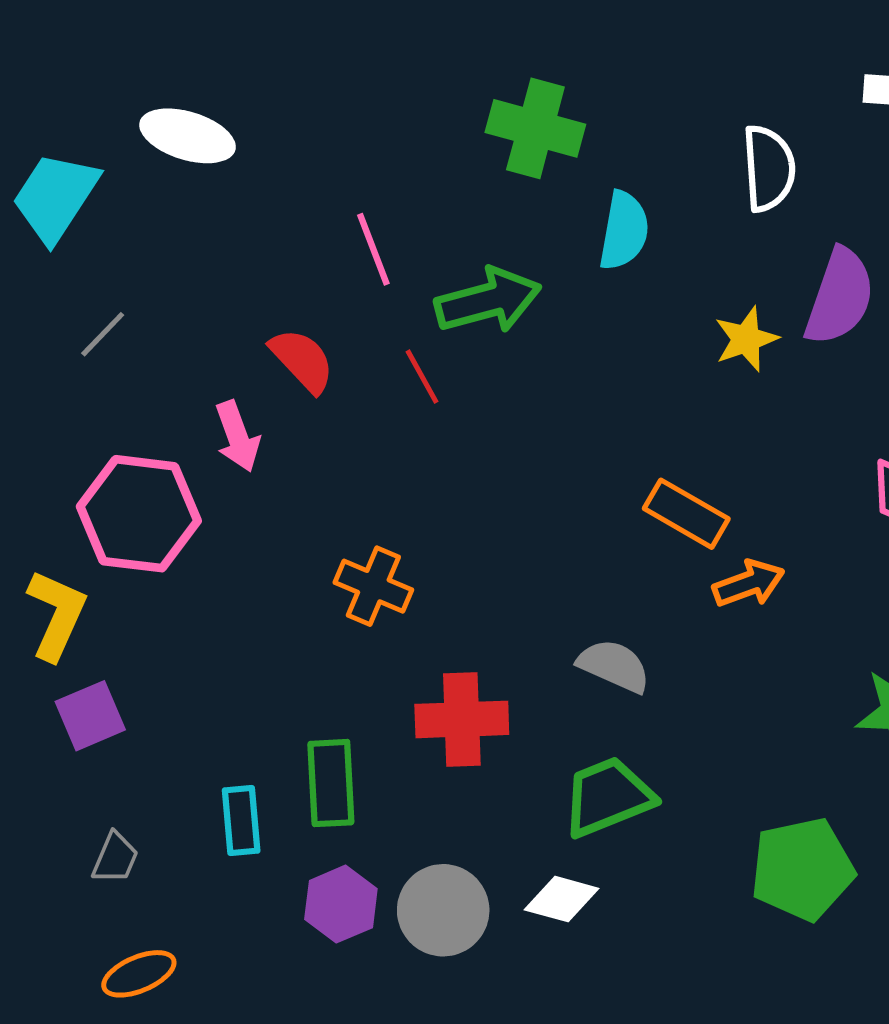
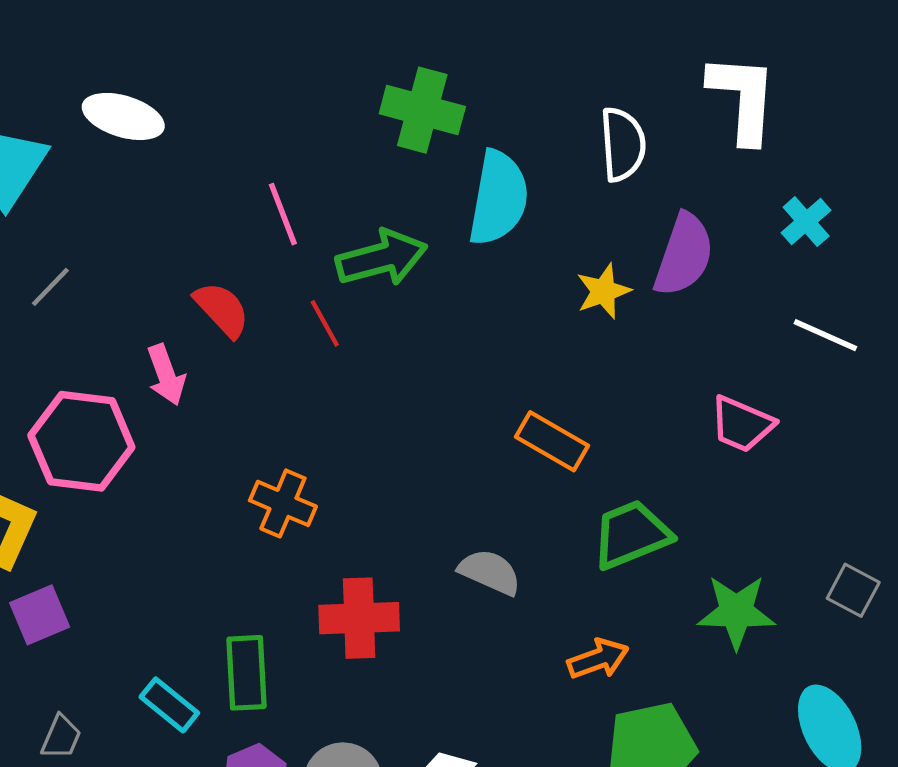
cyan semicircle: (624, 231) -> (498, 198), size x1.4
orange arrow: (749, 584) -> (598, 659), moved
green trapezoid: (608, 797) -> (631, 535), moved
cyan rectangle: (241, 820) -> (169, 705), turned -46

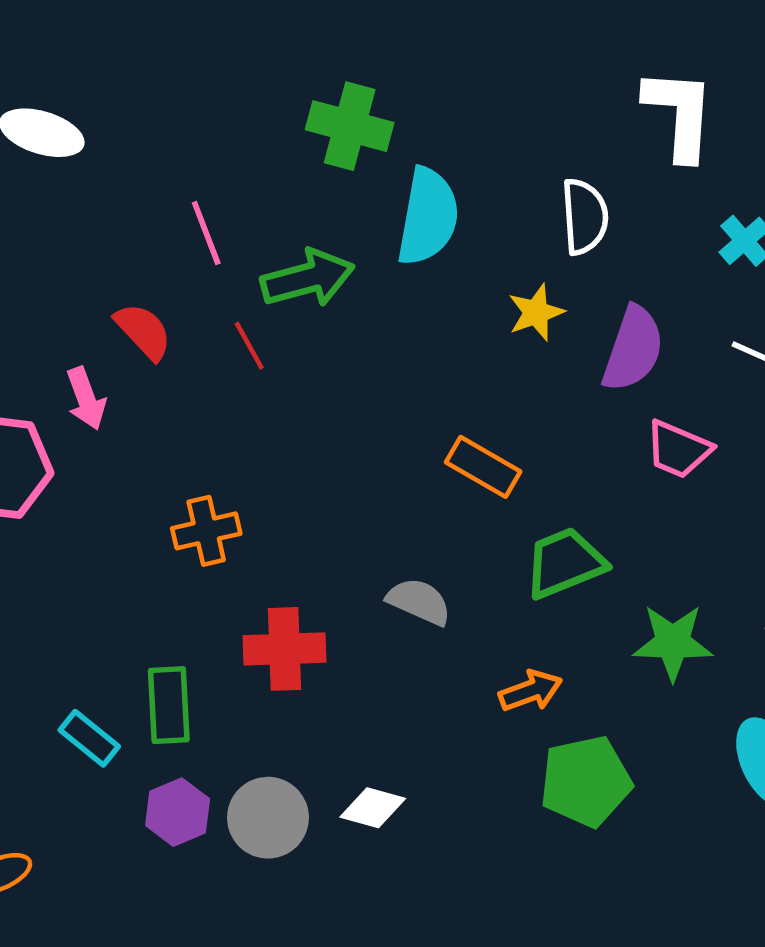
white semicircle: (623, 144) -> (585, 217), moved
purple semicircle: (684, 255) -> (633, 349), moved
orange cross: (283, 503) -> (206, 531), turned -36

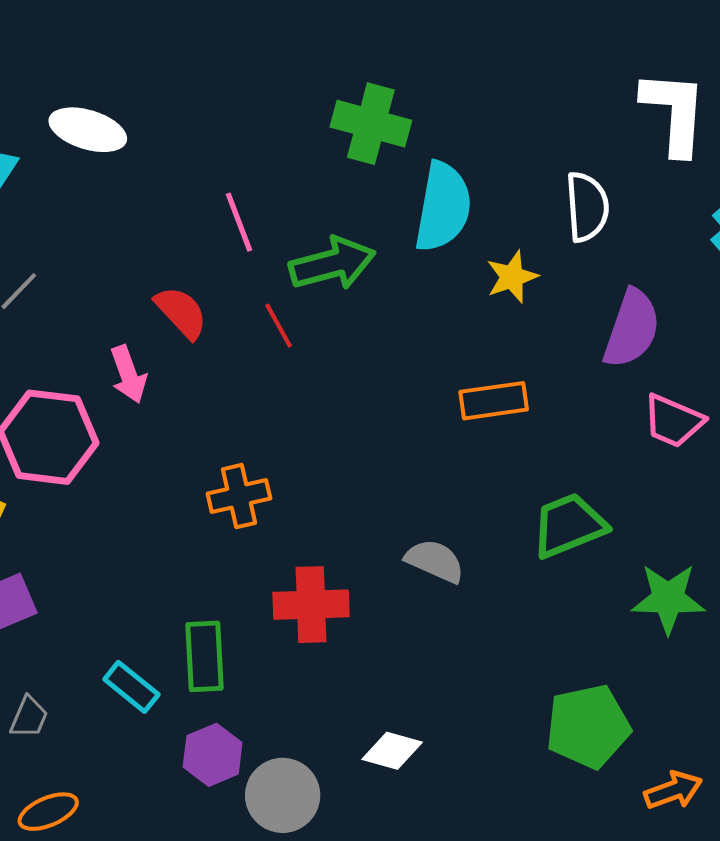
yellow star: (536, 312) -> (512, 277), moved
orange rectangle: (483, 467) -> (494, 401), moved, turned -38
orange arrow: (530, 691) -> (673, 790), moved
gray circle: (268, 818) -> (283, 795), moved

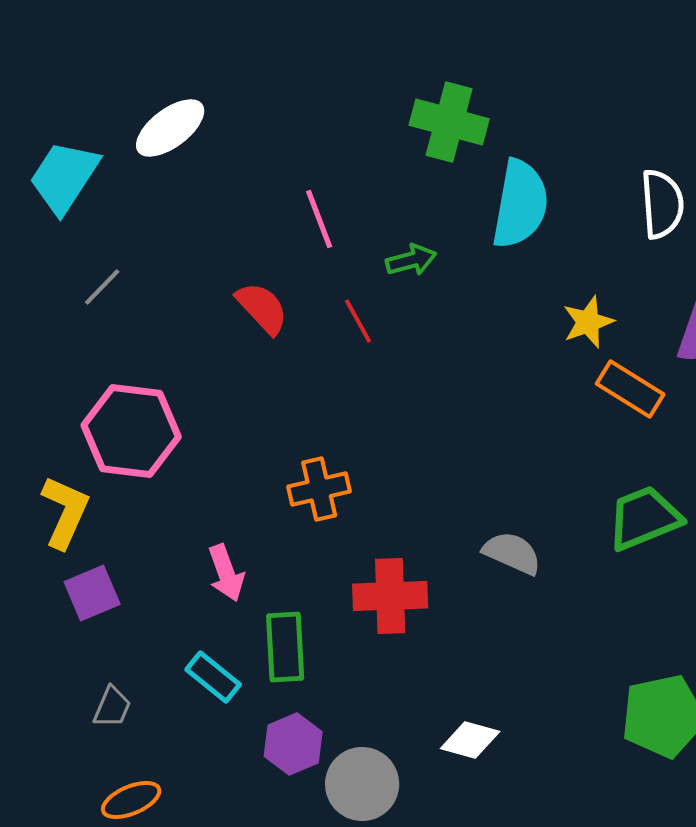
white ellipse: (88, 130) -> (170, 128), turned -54
green arrow: (332, 264) -> (411, 260), size x0.6
yellow star: (512, 277) -> (588, 322), moved
pink arrow: (128, 374) -> (226, 573), moved
orange rectangle: (494, 401) -> (630, 389), moved, turned 40

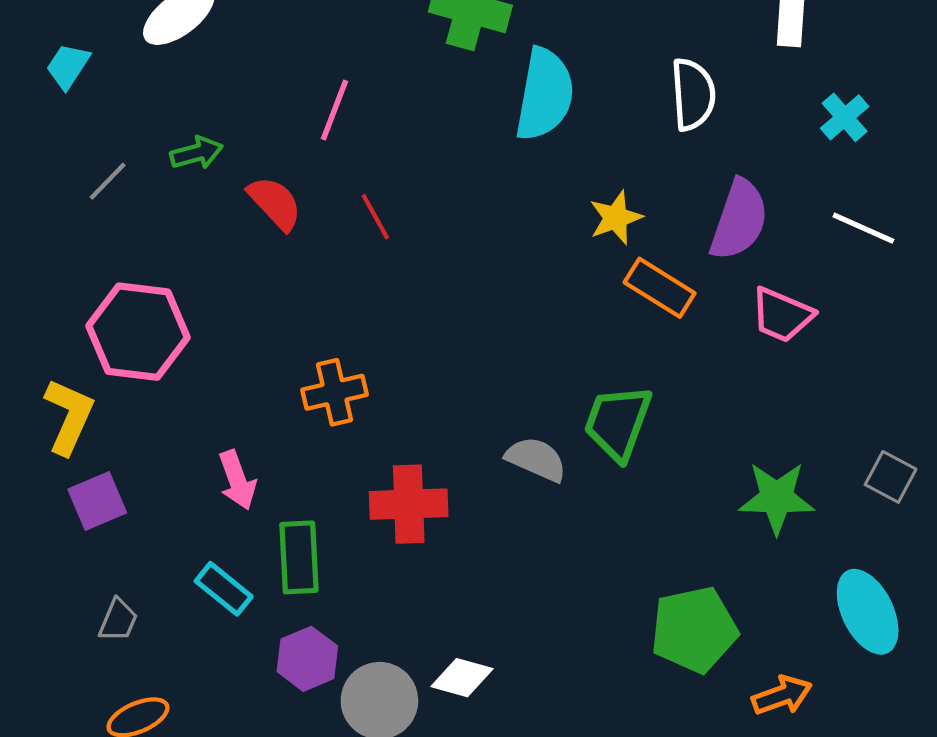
cyan trapezoid: (64, 177) -> (68, 66), size x0.6
pink line: (319, 219) -> (334, 110), turned 42
green arrow: (411, 260) -> (197, 153), moved
green trapezoid: (644, 518) -> (618, 423), moved, turned -48
white diamond: (470, 740) -> (462, 678), moved

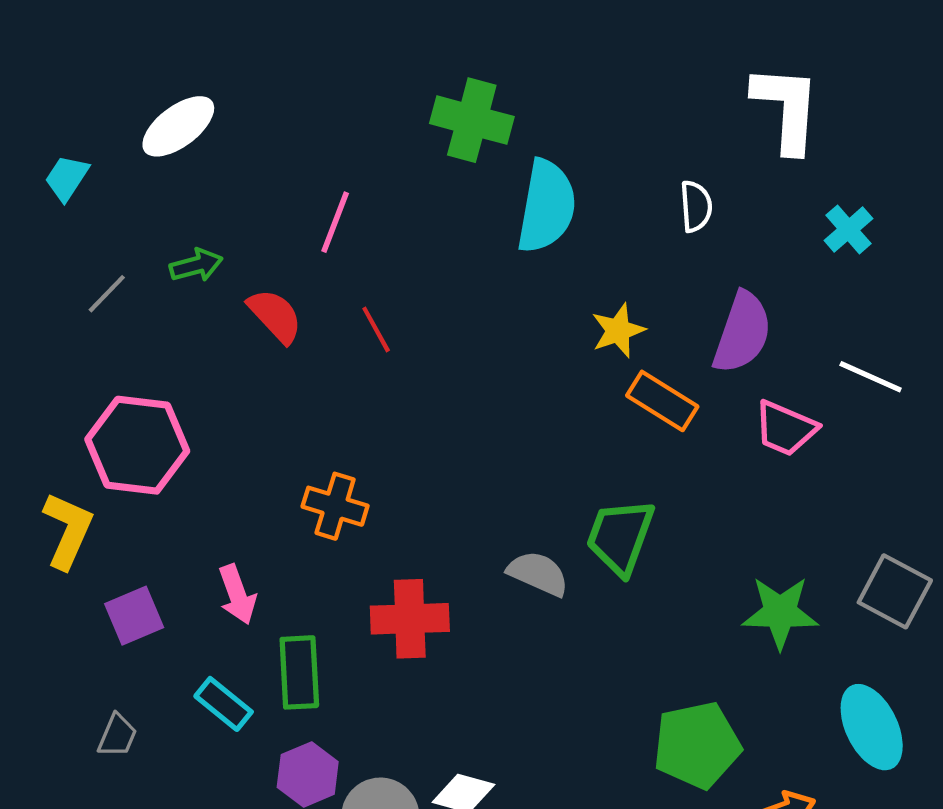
white semicircle: (693, 94) -> (696, 206), size x0.7
white line: (863, 228) -> (871, 377), moved
orange cross: (334, 392) -> (335, 506), turned 30
gray square: (891, 477) -> (895, 591), size x1.4
purple square: (97, 501) -> (134, 616), moved

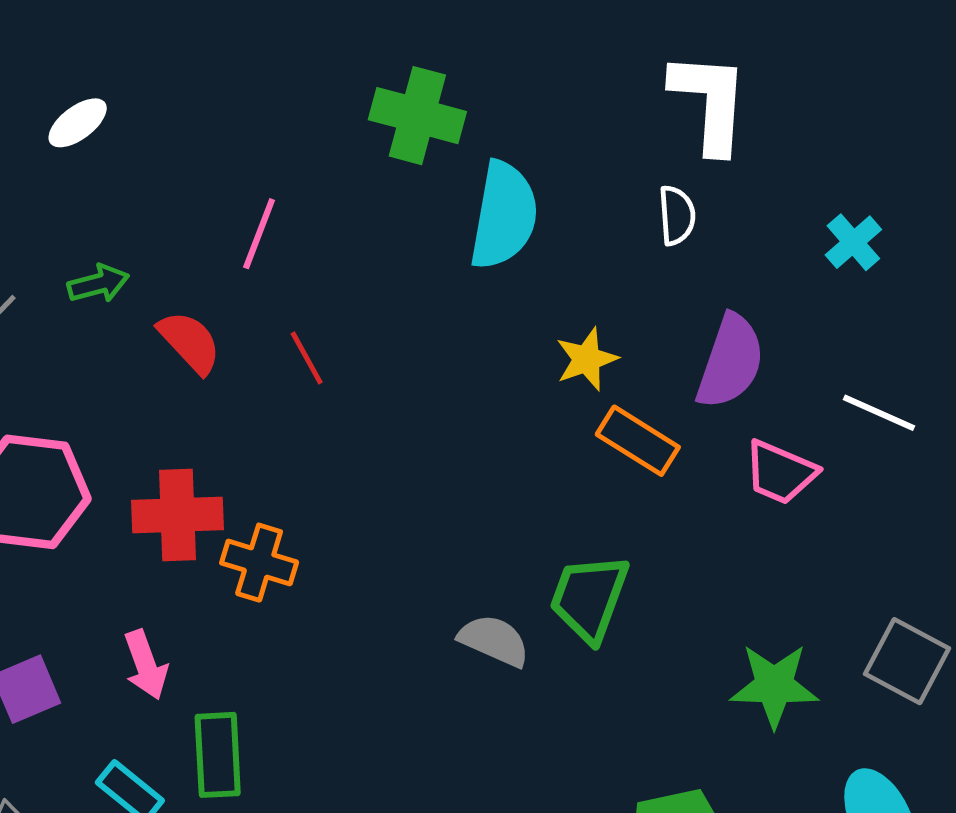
white L-shape: (786, 108) -> (710, 102), moved
white ellipse: (178, 126) -> (78, 123), size x0.7
red cross: (410, 619) -> (177, 515), moved

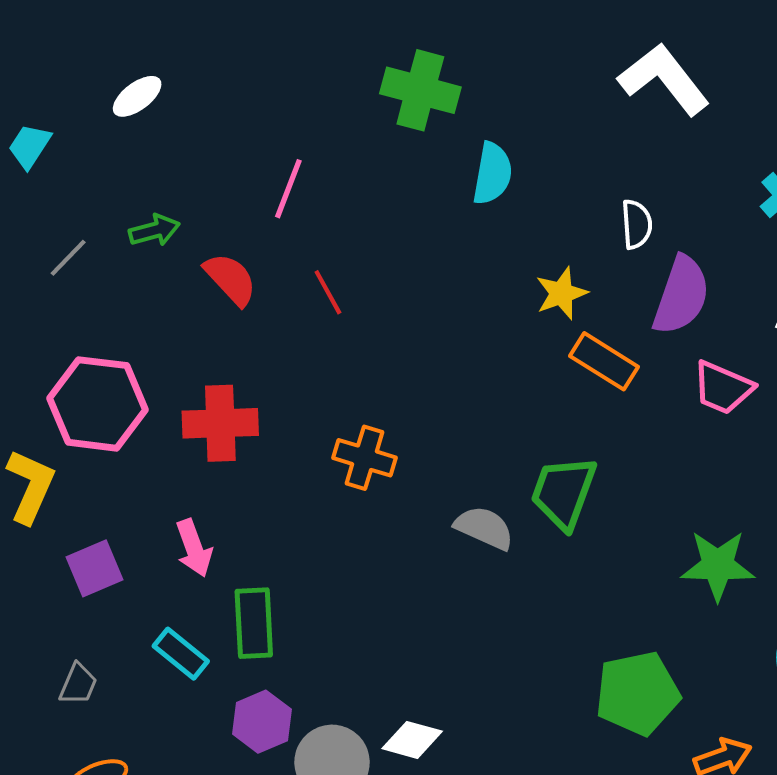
white L-shape: (710, 102) -> (664, 79), turned -42
cyan semicircle: (504, 215) -> (492, 174), size x0.7
white semicircle: (677, 215) -> (637, 224), moved
orange cross: (259, 563) -> (364, 458), moved

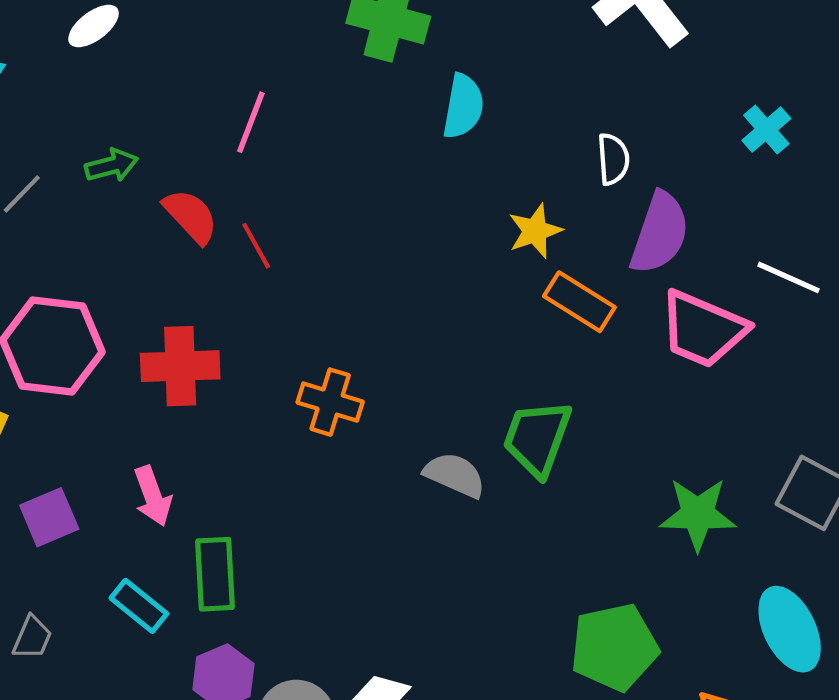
red line: (328, 292) -> (256, 246), moved
pink trapezoid: (723, 388) -> (703, 329), size x1.4

